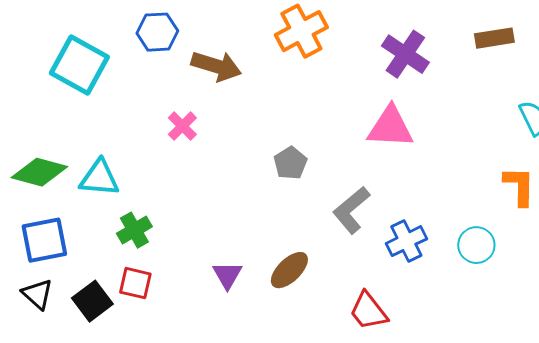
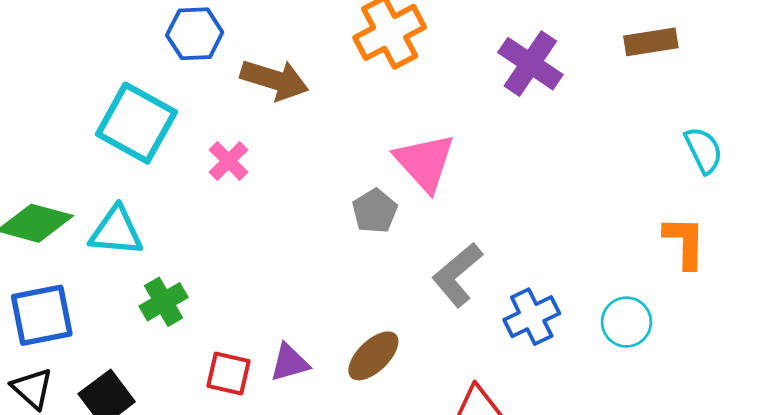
cyan square: (79, 65) -> (136, 123), moved
pink triangle: (390, 127) -> (425, 162), moved, turned 45
purple triangle: (227, 275) -> (289, 363), turned 44
red square: (135, 283) -> (229, 373), moved

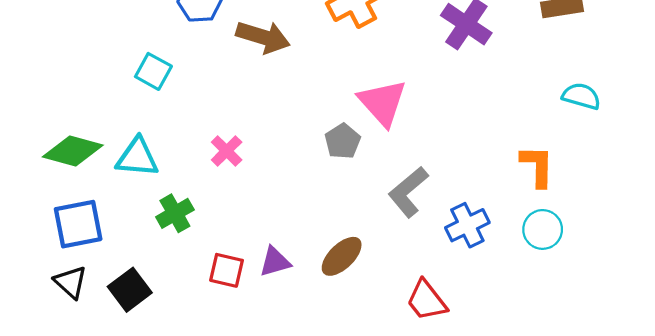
cyan square: (136, 123) -> (153, 71), size x0.6
cyan semicircle: (704, 150) -> (581, 96), moved, turned -48
pink cross: (229, 161) -> (227, 151), moved
orange L-shape: (685, 242) -> (537, 166), moved

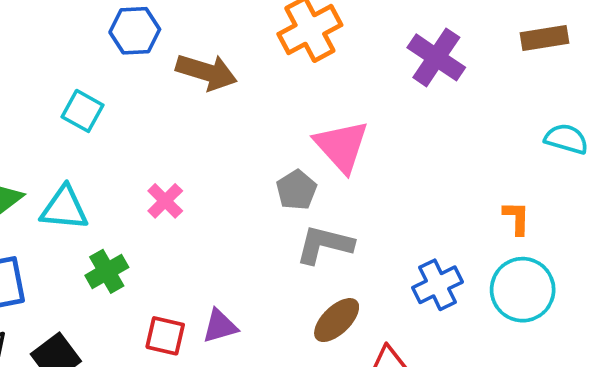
orange L-shape: (537, 166) -> (517, 218), size x0.7
gray L-shape: (408, 192) -> (324, 245), moved, turned 54
cyan circle: (543, 229) -> (523, 290), size x1.4
brown ellipse: (342, 256) -> (337, 320), moved

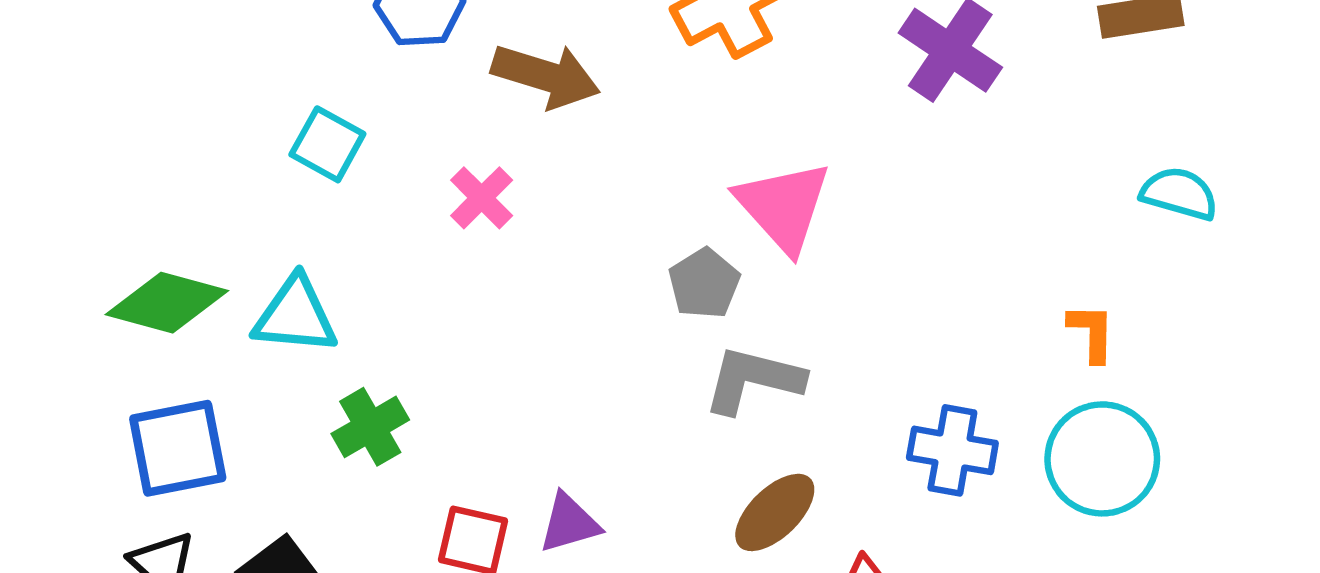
pink cross: (165, 201) -> (482, 198), moved
blue cross: (437, 285) -> (952, 450), turned 36

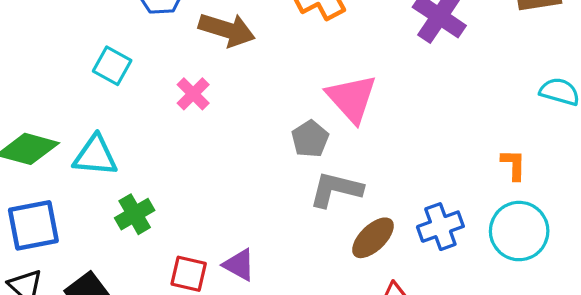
blue cross: (952, 450) -> (440, 227), turned -30
brown ellipse: (775, 512) -> (373, 238), moved
purple triangle: (569, 523) -> (239, 265), turned 45

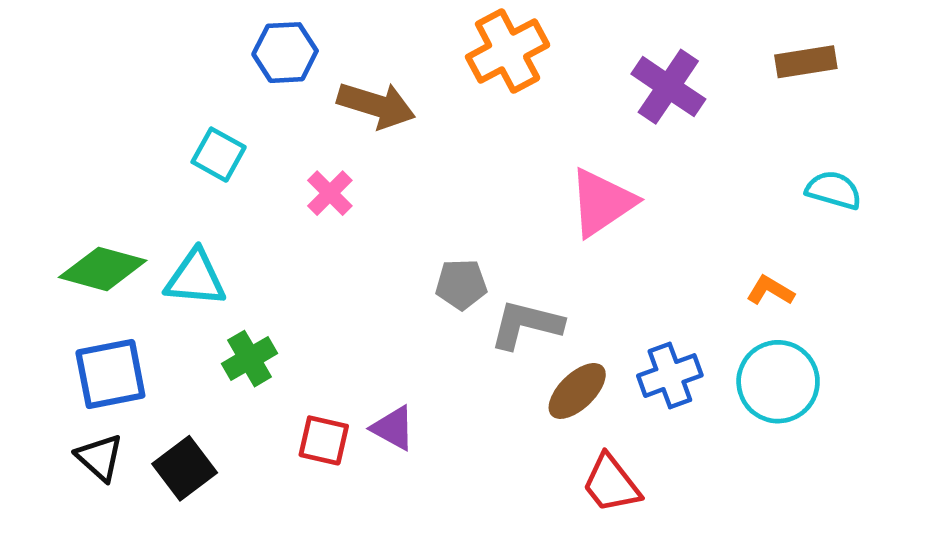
pink triangle: (352, 98) -> (602, 202), moved, turned 38
gray pentagon: (310, 139) -> (461, 284), moved, turned 30
orange L-shape: (514, 165) -> (770, 291), turned -60

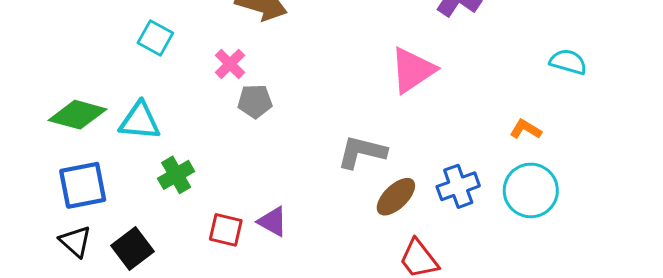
gray pentagon: (461, 284) -> (255, 101), moved

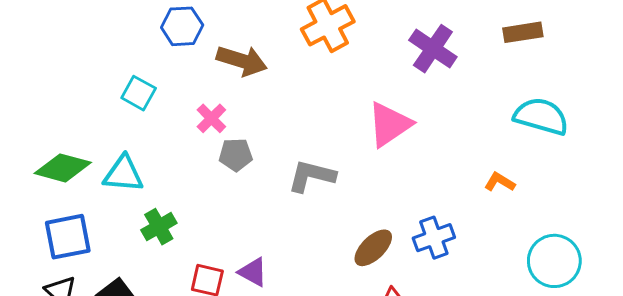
cyan semicircle: (568, 62) -> (541, 116), size x1.5
gray L-shape: (362, 152) -> (312, 176), moved
cyan circle: (531, 190) -> (554, 261), moved

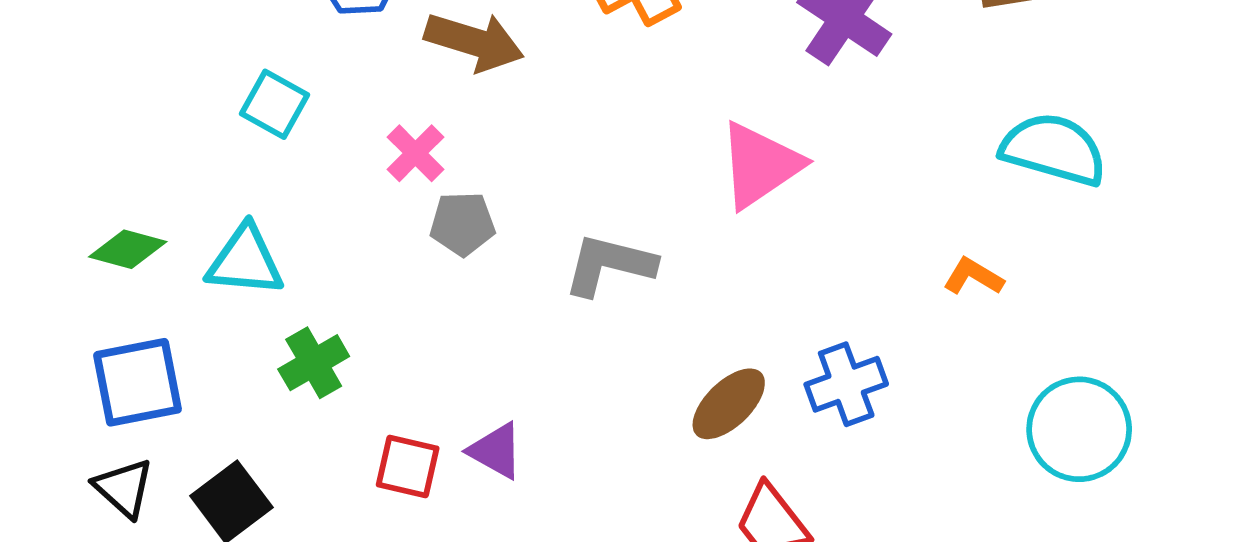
green diamond: (63, 168) -> (128, 249), size x0.7

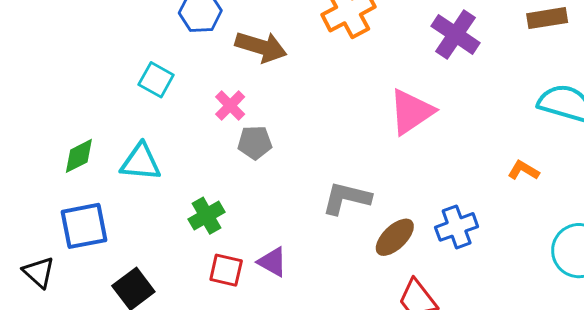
green diamond: (128, 249) -> (79, 156), turned -42
gray L-shape: (609, 265) -> (346, 198), moved
green cross: (314, 363) -> (206, 216), moved
black triangle: (124, 488) -> (39, 272), moved

